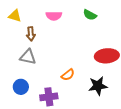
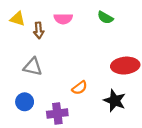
brown arrow: (31, 34) -> (39, 30), moved
black star: (98, 86) -> (115, 101), turned 30

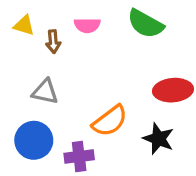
green semicircle: (105, 18) -> (145, 24), size x1.6
orange semicircle: (80, 88) -> (110, 121), size x1.6
blue circle: (25, 102) -> (34, 140), size x1.5

